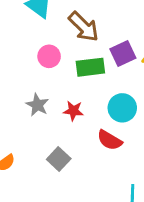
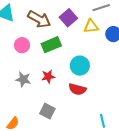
purple square: (123, 54) -> (68, 18), moved

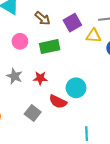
brown arrow: (39, 19) -> (43, 18), size x0.7
cyan circle: (80, 66) -> (76, 88), moved
red semicircle: (77, 89) -> (58, 102), moved

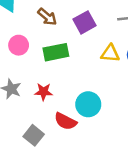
yellow triangle: (93, 36) -> (110, 54), moved

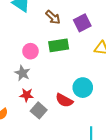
pink circle: (19, 45) -> (30, 51), moved
red star: (44, 92) -> (27, 95), moved

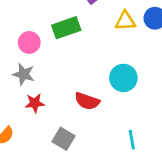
cyan circle: (83, 88) -> (123, 78), moved
gray square: (39, 110) -> (64, 139), moved

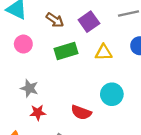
yellow triangle: (125, 21) -> (104, 52), moved
pink circle: (29, 42) -> (23, 44), moved

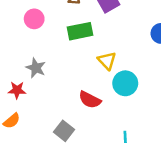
yellow triangle: (104, 52) -> (107, 61), moved, turned 42
red star: (38, 112) -> (17, 90), moved

